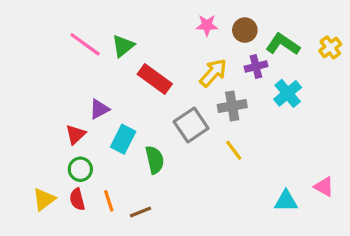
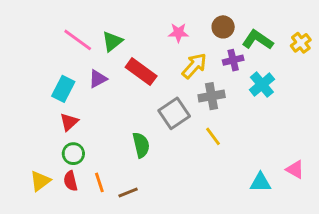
pink star: (207, 25) -> (178, 33), moved
purple triangle: (99, 109) -> (98, 79), moved
cyan rectangle: (123, 139) -> (63, 89), moved

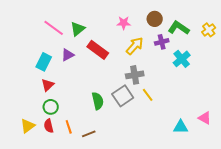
gray cross: (212, 96) -> (135, 75), moved
gray square: (174, 113) -> (123, 96), moved

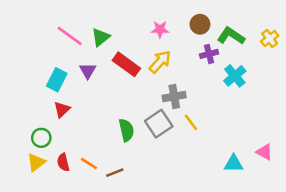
yellow arrow: (135, 46) -> (160, 62), moved
purple triangle: (68, 55) -> (88, 71), turned -32
green circle: (51, 107) -> (41, 138), moved
orange line: (69, 127) -> (89, 164), turned -40

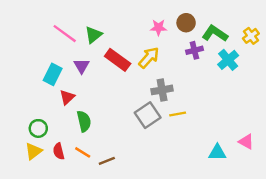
pink star: (160, 29) -> (158, 28), moved
cyan cross: (235, 76) -> (228, 60), moved
red triangle: (62, 109) -> (67, 97), moved
yellow line: (191, 122) -> (178, 114), turned -63
green semicircle: (126, 130) -> (84, 121), moved

